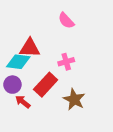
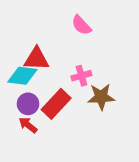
purple circle: (12, 85) -> (28, 104), moved
brown star: (74, 99) -> (101, 97), moved, turned -30

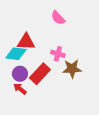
pink cross: (81, 76) -> (58, 54), turned 32

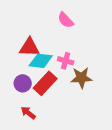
cyan diamond: (16, 54) -> (41, 61), moved
red arrow: (20, 89) -> (28, 113), moved

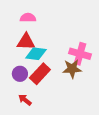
pink semicircle: (66, 20) -> (28, 18), moved, turned 133
pink cross: (66, 61) -> (80, 54), moved, size x1.5

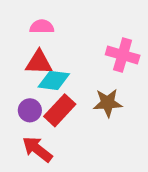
pink cross: (80, 54) -> (123, 55), moved
red arrow: (25, 100) -> (37, 149), size x1.5

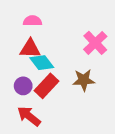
pink cross: (123, 55) -> (95, 43), turned 30
cyan diamond: (54, 80) -> (42, 63), turned 45

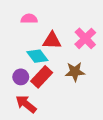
red triangle: (30, 49) -> (52, 40), moved

